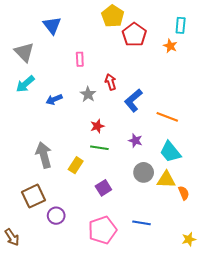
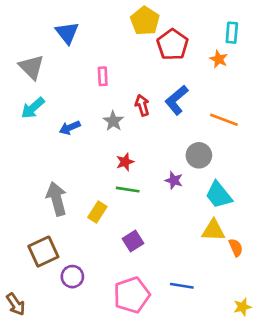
blue L-shape: (133, 100) -> (176, 100), moved
orange line: (167, 117) -> (224, 120), moved
gray circle: (144, 172) -> (199, 155), moved

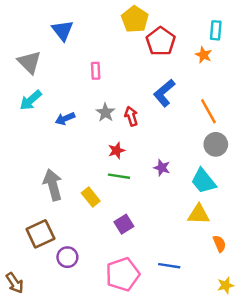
red arrow: (142, 105) -> (131, 116), moved
orange line: (224, 120) -> (208, 111), turned 40
gray circle: (199, 155) -> (216, 144), moved
yellow rectangle: (97, 212) -> (91, 197), turned -72
orange semicircle: (236, 248) -> (219, 244), moved

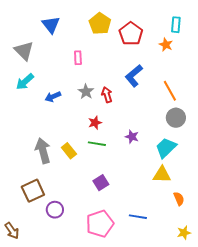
yellow pentagon: (135, 19) -> (100, 24), moved
cyan trapezoid: (204, 181) -> (166, 148), turned 85
yellow rectangle: (91, 197) -> (69, 151), moved

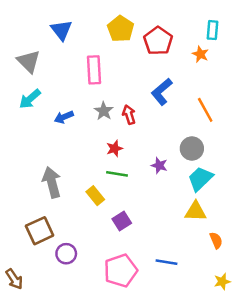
pink rectangle: (78, 58) -> (94, 70), size x1.6
gray circle: (176, 118) -> (192, 148), moved
yellow rectangle: (69, 151) -> (95, 196), moved

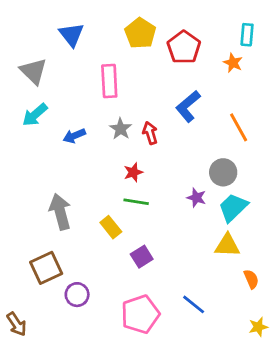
purple star: (159, 165) -> (196, 198), moved
blue line: (167, 262) -> (194, 304), turned 30

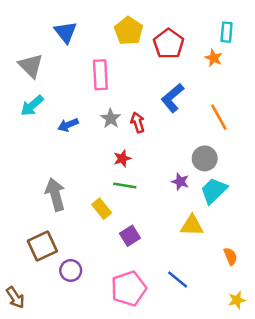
yellow triangle: (227, 245) -> (192, 225), moved

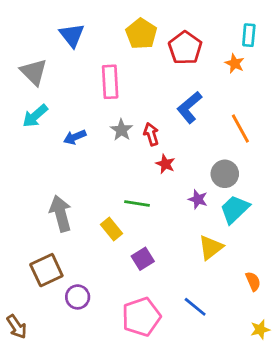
red star: (122, 158) -> (165, 164), moved, turned -30
yellow triangle: (192, 225) -> (211, 247), turned -40

